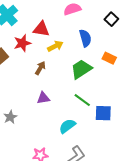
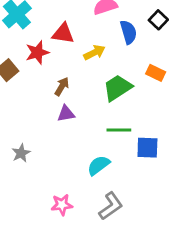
blue semicircle: (85, 38) -> (128, 32), moved
yellow arrow: (55, 46) -> (94, 52), moved
purple triangle: (43, 98) -> (66, 114), moved
green line: (82, 100) -> (119, 130), turned -36

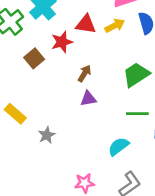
yellow arrow: (94, 52) -> (115, 26), moved

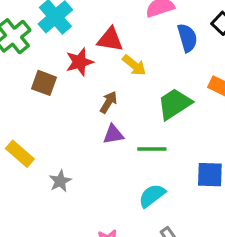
yellow arrow: (115, 26) -> (134, 65), moved, turned 66
brown square: (34, 58) -> (44, 83), turned -30
green line: (137, 114) -> (152, 149), moved

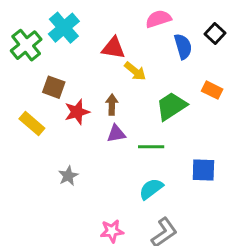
red star: (79, 62) -> (77, 112), moved
brown arrow: (108, 102) -> (112, 105), turned -30
yellow rectangle: (20, 154) -> (32, 123), moved

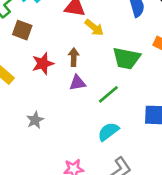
brown square: (54, 87) -> (22, 30), moved
green trapezoid: (171, 106) -> (126, 58), turned -136
green line: (151, 147) -> (108, 94), turned -40

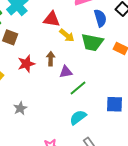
green trapezoid: (126, 58) -> (92, 42), moved
purple triangle: (77, 83) -> (66, 72), moved

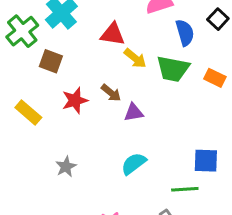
brown arrow: (51, 59) -> (111, 93), turned 128
green line: (78, 88) -> (185, 189), moved, turned 36
cyan semicircle: (78, 117) -> (134, 164), moved

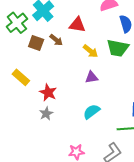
yellow arrow: (135, 58) -> (90, 51), moved
brown arrow: (111, 93) -> (56, 40), moved
red star: (75, 100) -> (48, 92), moved, turned -30

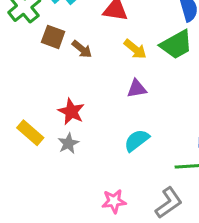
brown arrow: (56, 40) -> (82, 49), moved
green trapezoid: (118, 48) -> (176, 45), turned -40
yellow rectangle: (21, 77) -> (30, 133), moved

